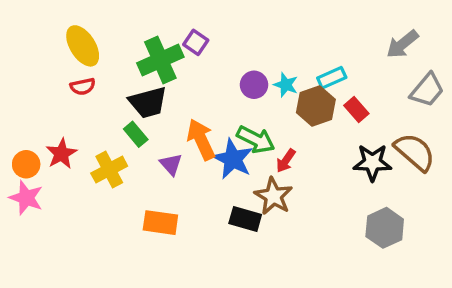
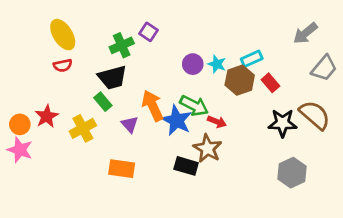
green cross: (160, 60) -> (122, 45), size x0.7
red arrow: (286, 161) -> (217, 122), turned -102

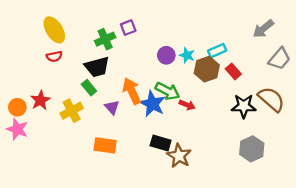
purple square: (149, 32) -> (128, 28), turned 35
brown star: (207, 149) -> (179, 156), moved

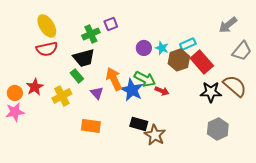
red semicircle: (54, 56) -> (47, 49), size x1.5
red rectangle: (233, 71) -> (202, 62), size x1.6
pink star: (17, 129) -> (15, 112), turned -30

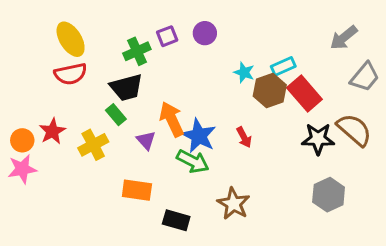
purple circle: (144, 48) -> (205, 33), moved
green arrow: (145, 79) -> (193, 161), moved
red arrow: (162, 91) -> (244, 137), turned 40
black rectangle: (139, 124) -> (176, 220), moved

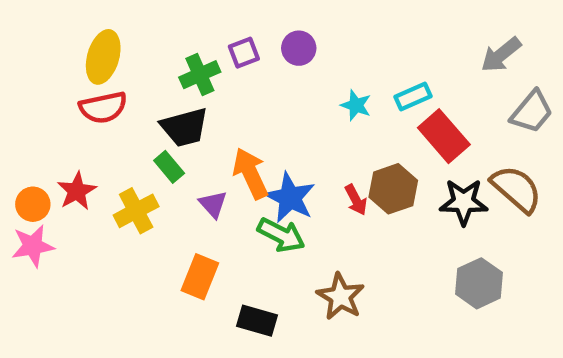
yellow ellipse: (71, 39) -> (103, 57), turned 48
brown hexagon: (270, 91) -> (393, 189), moved
orange rectangle: (137, 190) -> (200, 277), turned -76

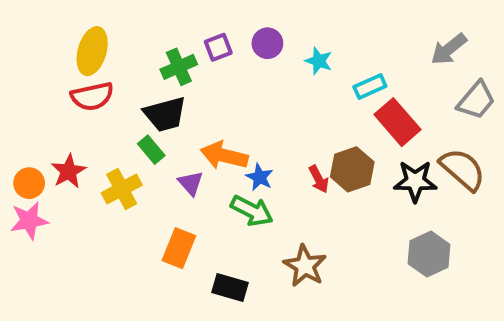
cyan star: (356, 105) -> (319, 61), moved
orange arrow: (250, 173) -> (224, 156), turned -51
blue star: (290, 198) -> (260, 177), size x0.6

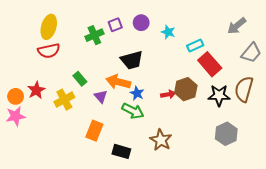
black trapezoid: (165, 114) -> (132, 60), moved
brown semicircle: (462, 169) -> (244, 89), turned -115
red arrow: (319, 179) -> (168, 94), turned -72

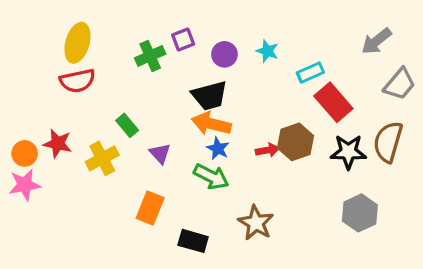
purple circle: (141, 23) -> (224, 54), moved
orange arrow: (118, 82) -> (211, 124), moved
red star: (36, 90) -> (58, 144), turned -30

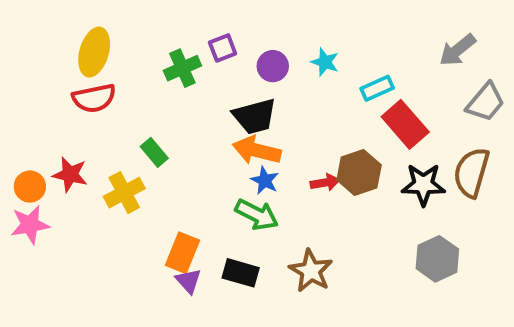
purple triangle: (160, 153) -> (188, 281), moved
black rectangle: (193, 241) -> (241, 273), moved

